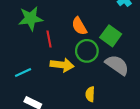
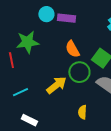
red line: (49, 39) -> (11, 60), moved
yellow arrow: (62, 65) -> (56, 85), turned -45

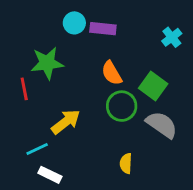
yellow arrow: (56, 85) -> (66, 122), moved
cyan line: (20, 92) -> (37, 149), moved

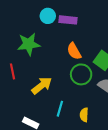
red line: (24, 89) -> (12, 71), moved
cyan line: (37, 149) -> (60, 109), moved, turned -49

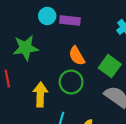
green circle: (81, 74) -> (71, 82), moved
yellow arrow: (42, 86) -> (40, 95), turned -50

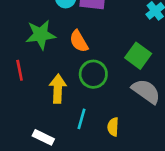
orange semicircle: (77, 56) -> (79, 41), moved

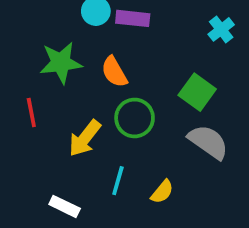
yellow arrow: (58, 89) -> (85, 138), turned -144
yellow semicircle: (113, 127) -> (162, 192), turned -144

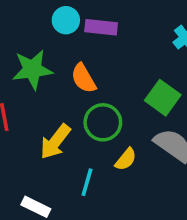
yellow semicircle: (162, 192) -> (126, 159), moved

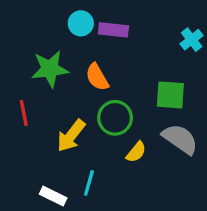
green square: (163, 98) -> (170, 95), turned -32
cyan line: (87, 182) -> (89, 183), moved

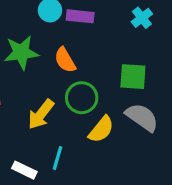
cyan cross: (192, 40) -> (142, 18), moved
yellow semicircle: (136, 152) -> (101, 129), size x1.4

